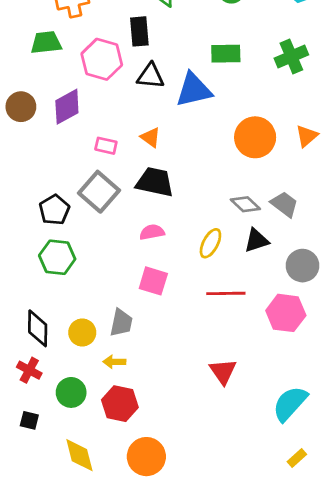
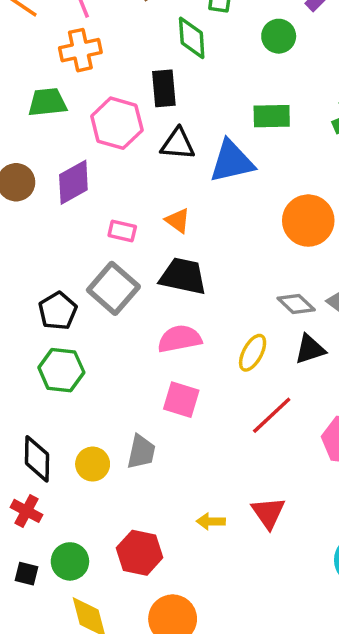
pink semicircle: (152, 232) -> (180, 339), size x1.4
red line: (226, 293) -> (272, 415), turned -42
yellow arrow: (114, 362) -> (211, 521), moved
green circle: (71, 392) -> (70, 561), moved

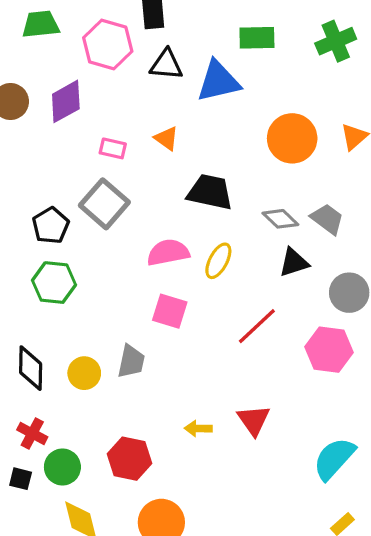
black trapezoid: (183, 276) -> (210, 192), moved
yellow ellipse: (253, 353) -> (218, 261), moved
red cross: (26, 511) -> (32, 433), moved

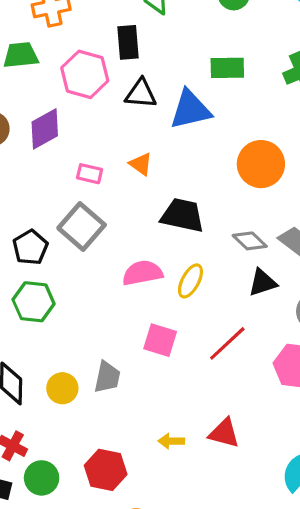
pink square: (170, 311) -> (160, 340), moved
red triangle: (254, 420) -> (224, 433), turned -40

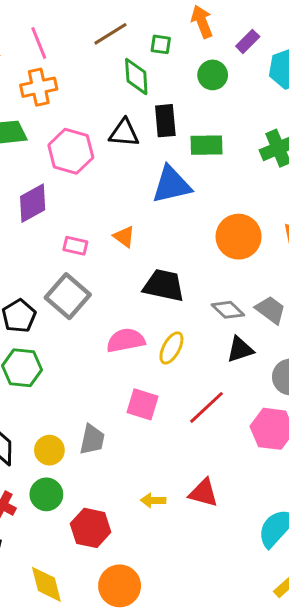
black rectangle: (128, 42) -> (165, 121), moved
black triangle: (141, 94) -> (124, 133), moved
green circle: (42, 478) -> (46, 494), moved

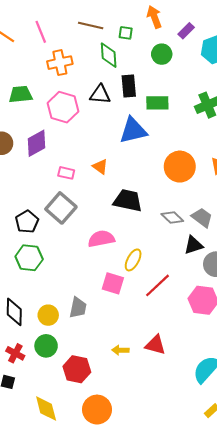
brown line: (110, 34) -> (91, 25), turned 45
orange cross: (39, 87) -> (60, 63), moved
yellow ellipse: (171, 348) -> (133, 260), moved
black triangle: (240, 349) -> (194, 245), moved

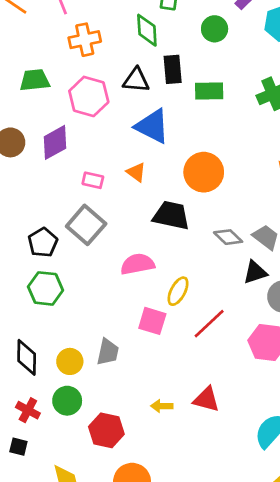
blue triangle: (133, 130) -> (152, 126), moved, turned 40
orange circle: (180, 167) -> (204, 172), moved

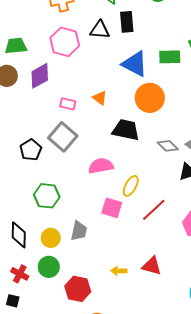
green trapezoid: (35, 80) -> (16, 46), moved
green rectangle: (209, 91) -> (170, 57), moved
blue triangle: (152, 126) -> (135, 64), moved
green hexagon: (46, 288) -> (47, 196), moved

